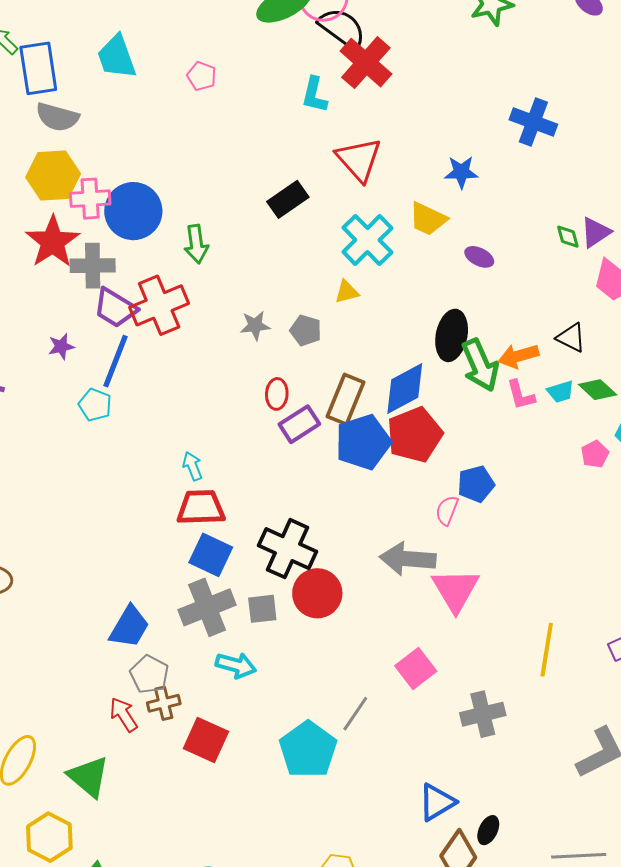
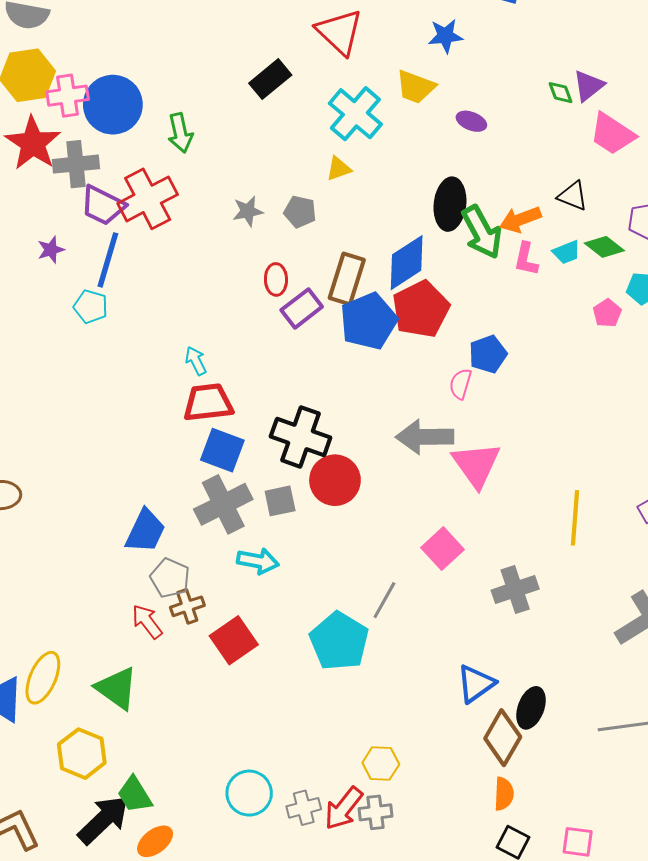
pink L-shape: (521, 395) -> (526, 259), turned 32
red square: (206, 740) -> (234, 640), turned 36
black ellipse: (488, 830) -> (531, 708), size x1.4

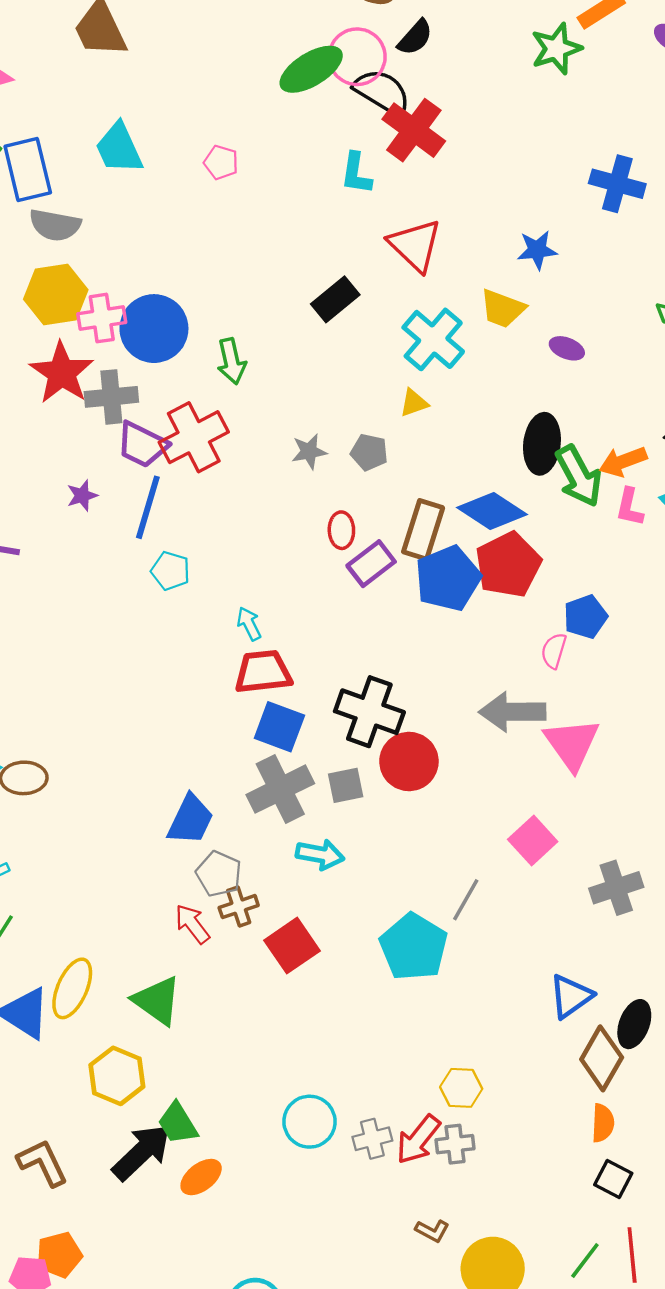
blue diamond: (407, 263) -> (492, 511), turned 66
cyan pentagon: (91, 307) -> (170, 571), moved

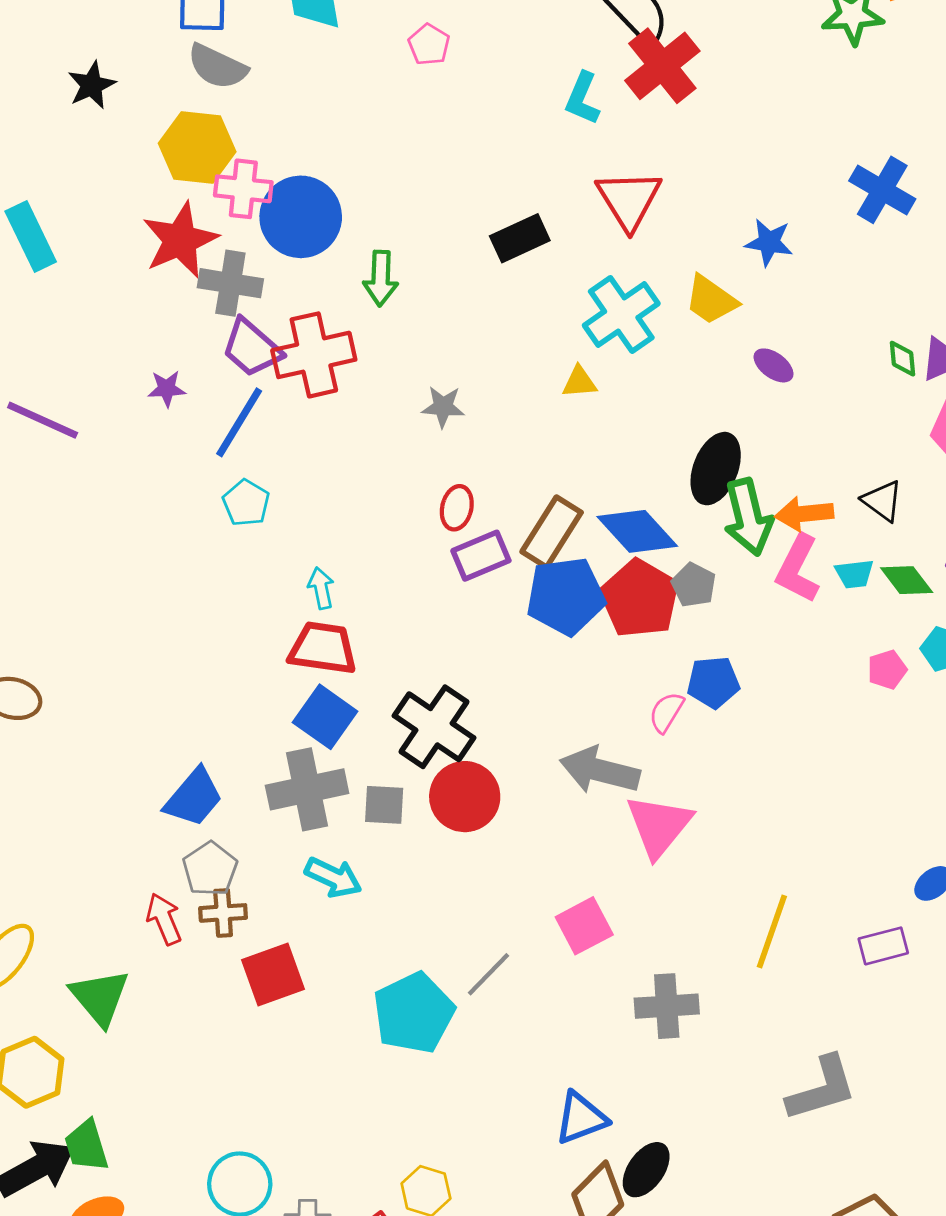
gray pentagon: (369, 452) -> (694, 585), moved
pink L-shape: (629, 507) -> (798, 569), size x1.4
red pentagon: (508, 565) -> (640, 599), turned -30

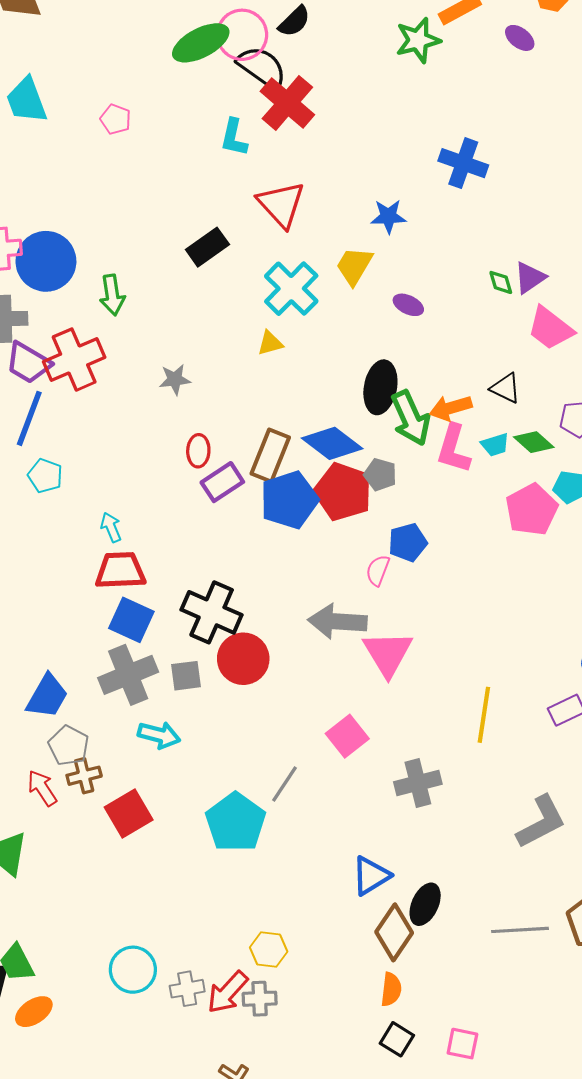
yellow trapezoid: (711, 300) -> (354, 266), turned 96
pink pentagon: (887, 670) -> (532, 510), size x1.8

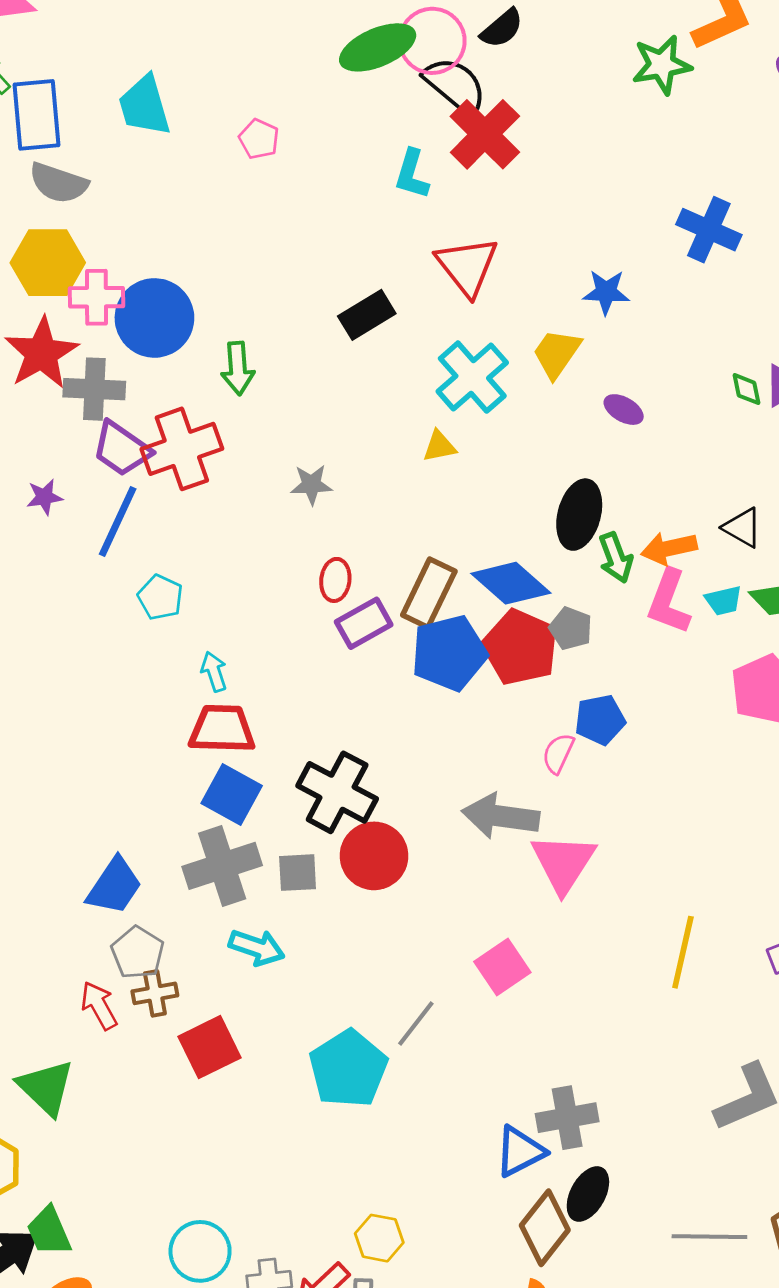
green arrow: (411, 418) -> (616, 558), size x0.7
cyan pentagon: (45, 476) -> (160, 597), moved
gray cross: (418, 783) -> (567, 1118), moved

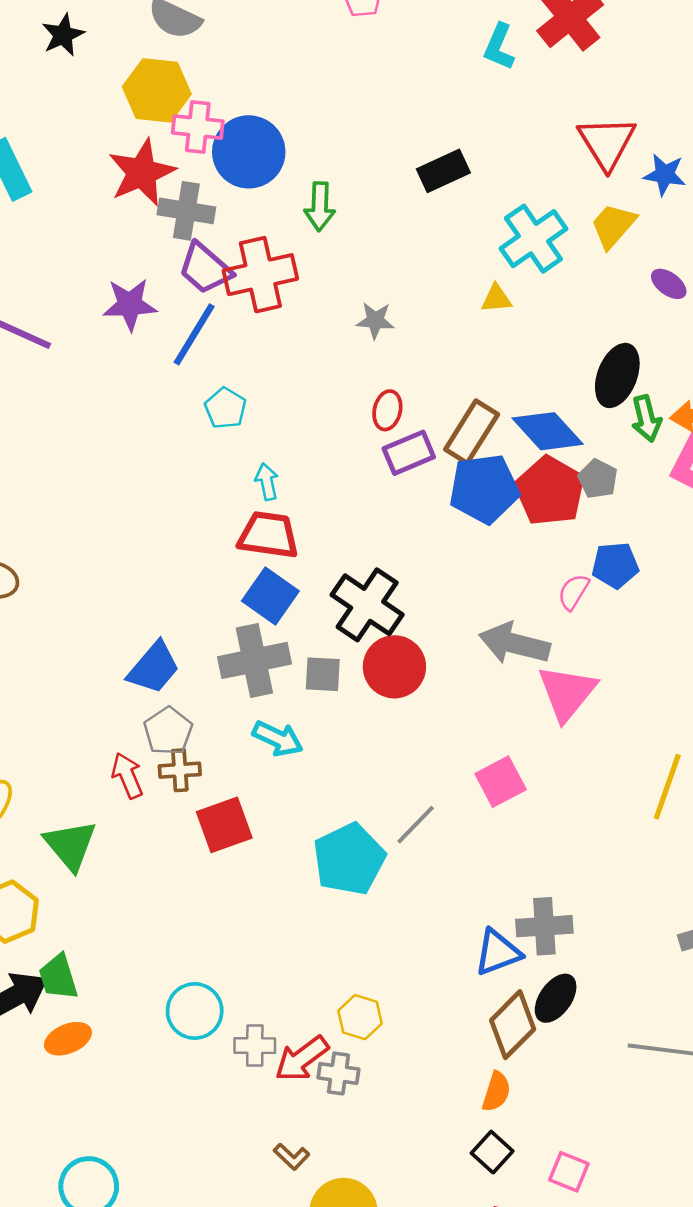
red triangle: (467, 266) -> (607, 143), moved
purple star: (44, 497) -> (130, 305), size x1.6

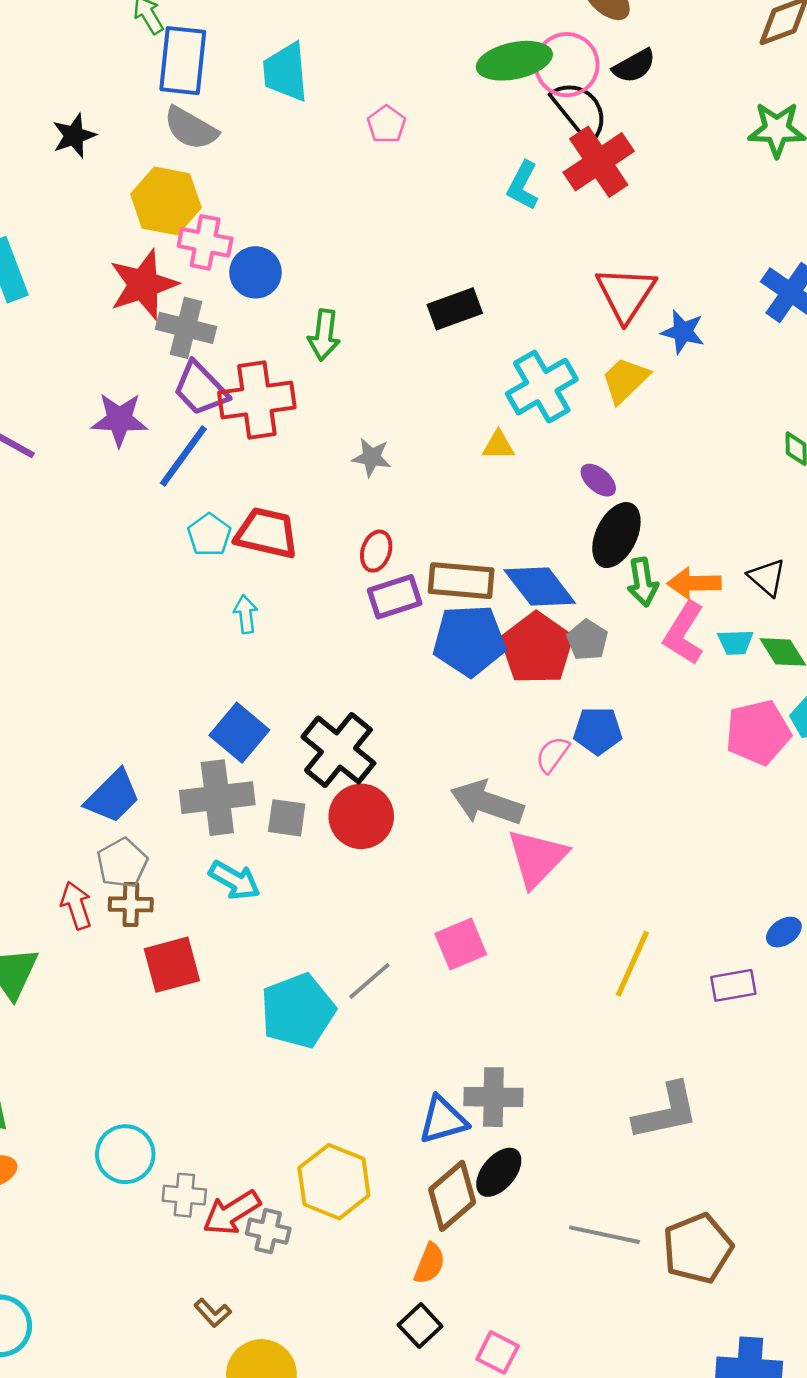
blue circle: (249, 152) -> (255, 272), size x0.7
purple ellipse: (669, 284) -> (598, 480), moved
brown rectangle: (472, 432) -> (461, 581), turned 58
red trapezoid: (268, 535) -> (267, 533), moved
yellow hexagon: (360, 1017) -> (334, 1182), moved, size x1.6

